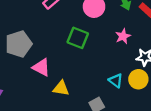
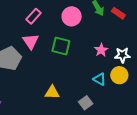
pink star: (123, 36) -> (101, 50), moved
pink triangle: (41, 67) -> (31, 41), moved, turned 36

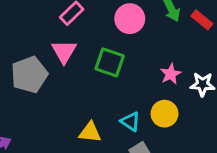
yellow circle: (119, 75) -> (165, 114), moved
cyan triangle: (100, 79) -> (130, 122), moved

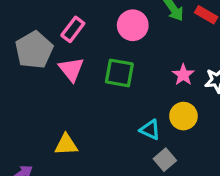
gray pentagon: (29, 75) -> (34, 50), moved
yellow triangle: (90, 132) -> (66, 145), moved

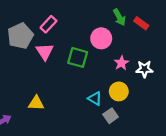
pink circle: (133, 25) -> (101, 38), moved
gray square: (165, 160) -> (111, 116), moved

